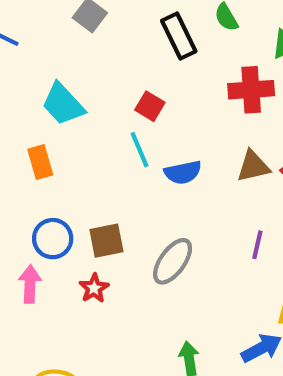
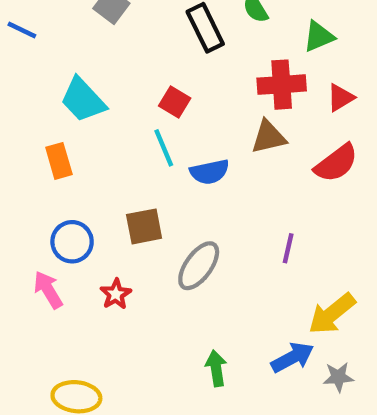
brown triangle: (253, 166) -> (269, 137), moved
brown square: (106, 241) -> (144, 226), moved
pink arrow: (30, 284) -> (48, 290), turned -33

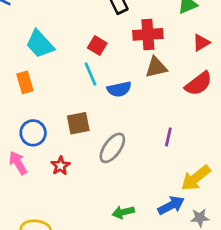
red cross: (282, 85) -> (148, 34), moved
green arrow: (216, 368) -> (123, 212), turned -95

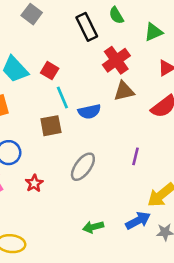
red cross: (148, 34) -> (116, 60), turned -32
red square: (97, 45) -> (50, 71), moved
brown square: (78, 123) -> (51, 126), moved

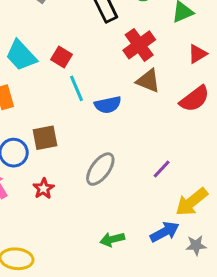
brown triangle: (124, 91) -> (148, 81), turned 35
brown square: (51, 126) -> (45, 138), moved
purple line: (136, 156) -> (162, 169), moved, turned 30

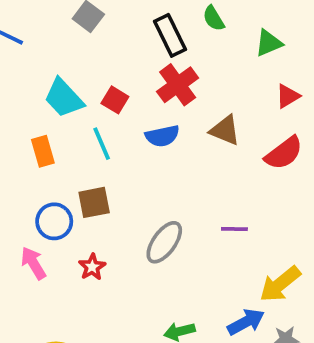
red cross: (139, 45) -> (178, 85), moved
cyan line: (76, 88) -> (102, 144), moved
blue semicircle: (108, 105) -> (162, 136), moved
purple line: (162, 169) -> (234, 229), moved, turned 48

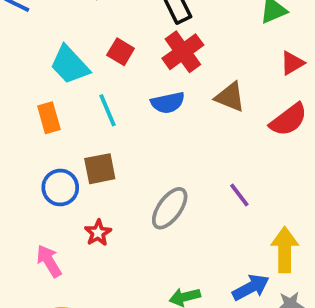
red square: (115, 100) -> (121, 52), moved
purple line: (234, 229) -> (239, 195), turned 52
pink arrow: (33, 263) -> (49, 261), moved
yellow arrow: (280, 284) -> (285, 250), turned 129

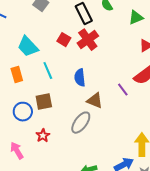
red square: (121, 52) -> (64, 40), moved
brown triangle: (230, 97) -> (95, 101), moved
blue semicircle: (168, 103) -> (80, 78), moved, turned 96
purple line: (239, 195) -> (123, 90), moved

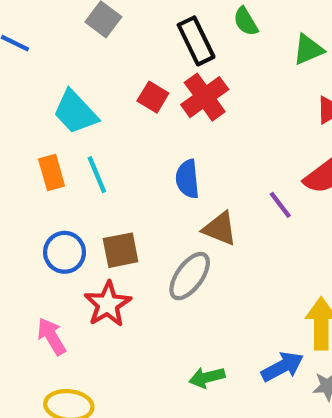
cyan line: (48, 71) -> (97, 175), moved
brown square: (44, 102) -> (121, 250), moved
red star: (43, 136) -> (108, 304), size x1.5

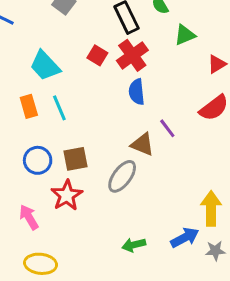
green triangle: (308, 50) -> (185, 35), moved
blue semicircle: (187, 179) -> (137, 92), moved
purple line: (280, 205) -> (167, 128), moved

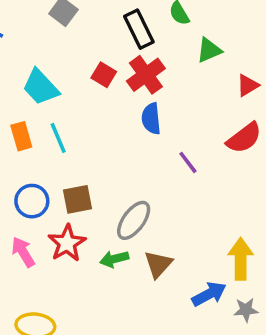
brown triangle: (143, 144) -> (158, 264), moved, turned 50
pink arrow: (29, 217) -> (23, 252), moved
green arrow: (134, 245) -> (114, 259), moved

